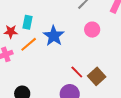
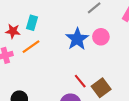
blue star: (54, 36) -> (77, 39), moved

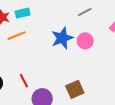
cyan rectangle: (32, 23) -> (23, 13), turned 48
red line: (80, 81) -> (24, 81), moved

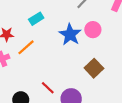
cyan rectangle: (23, 13) -> (36, 19), moved
brown square: (75, 89) -> (94, 68), moved

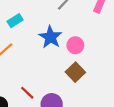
pink circle: (93, 30) -> (75, 45), moved

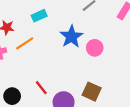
brown square: (75, 72) -> (92, 92), moved, turned -30

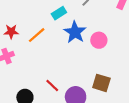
cyan rectangle: (39, 16) -> (59, 13), moved
orange line: (25, 43) -> (37, 35), moved

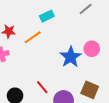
cyan rectangle: (59, 13) -> (47, 16), moved
blue star: (75, 32) -> (71, 57), moved

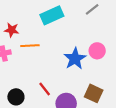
cyan rectangle: (47, 16) -> (52, 15), size x1.5
orange line: (33, 37) -> (30, 46), moved, turned 30

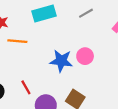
blue star: (75, 59) -> (61, 61), turned 30

